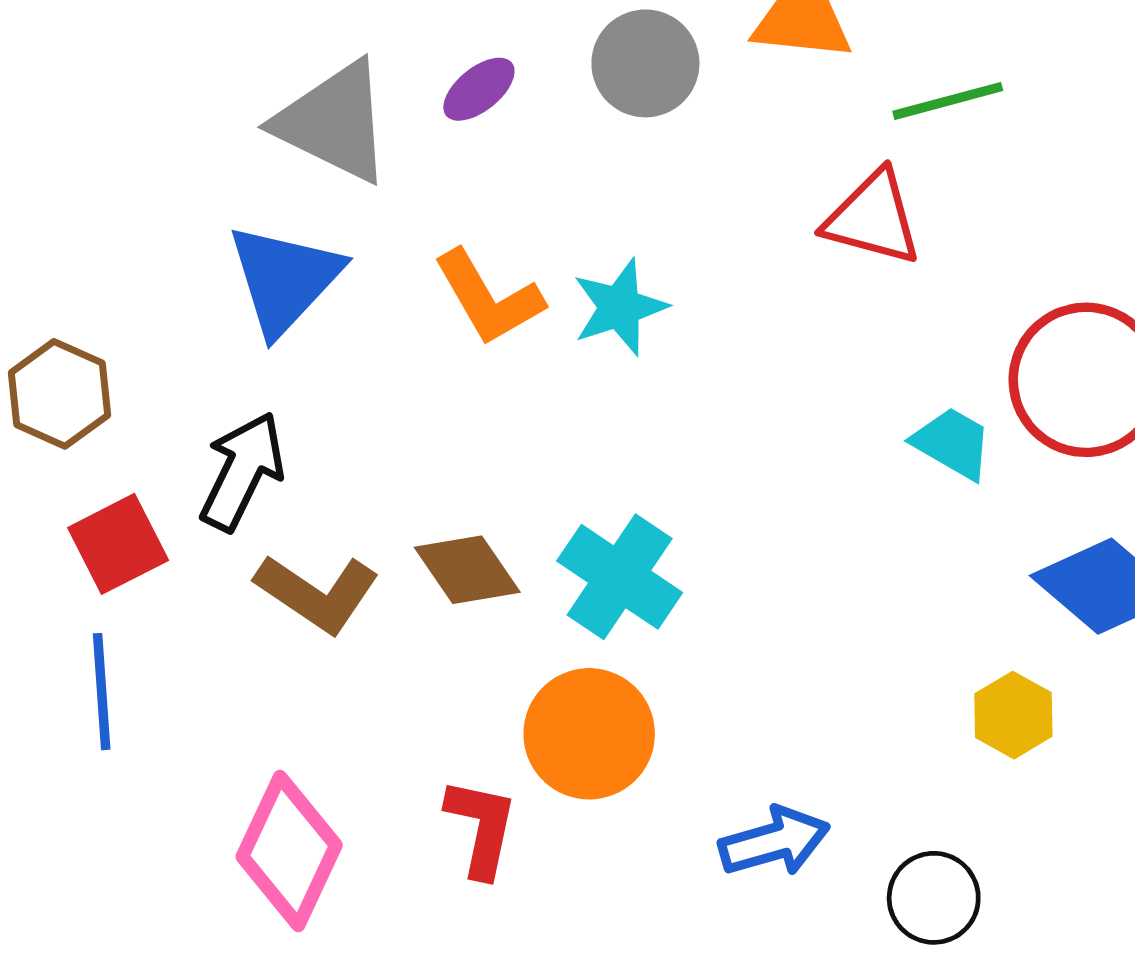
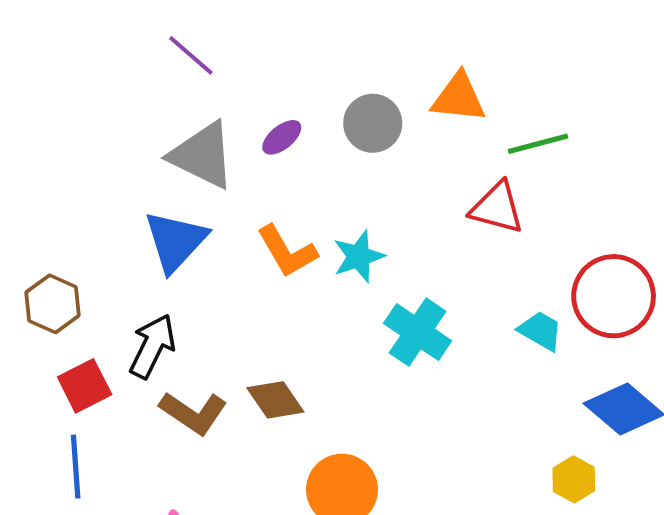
cyan cross: (620, 577) -> (418, 332), moved

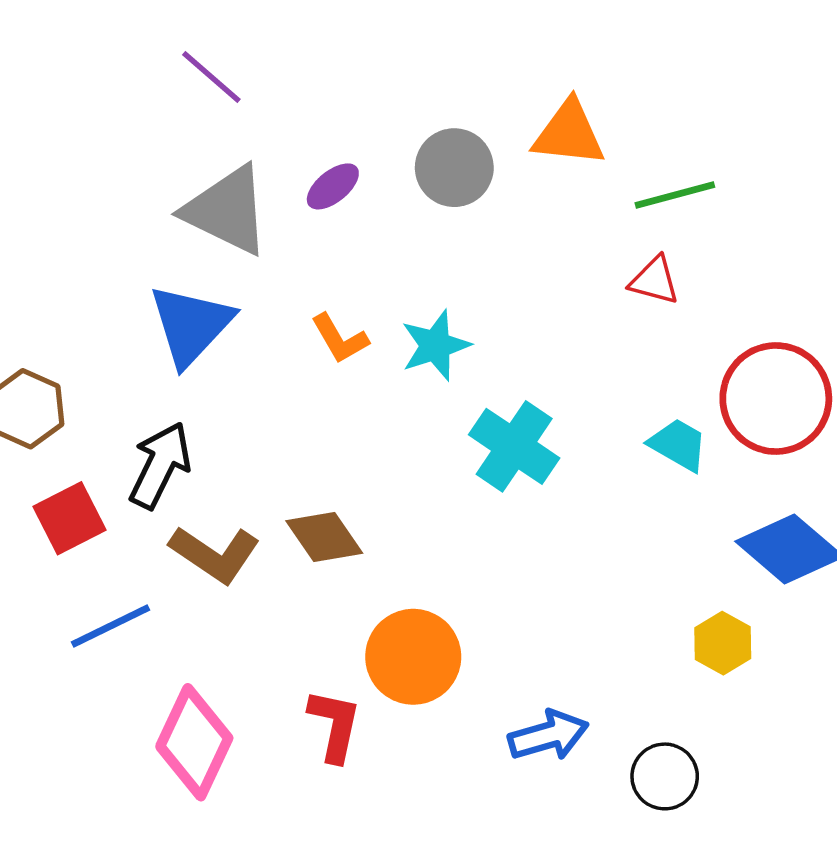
red triangle: (497, 208) -> (654, 280), moved, size x0.7
orange L-shape: (287, 251) -> (340, 339), size x0.7
blue line: (76, 467) -> (110, 626), moved, turned 68

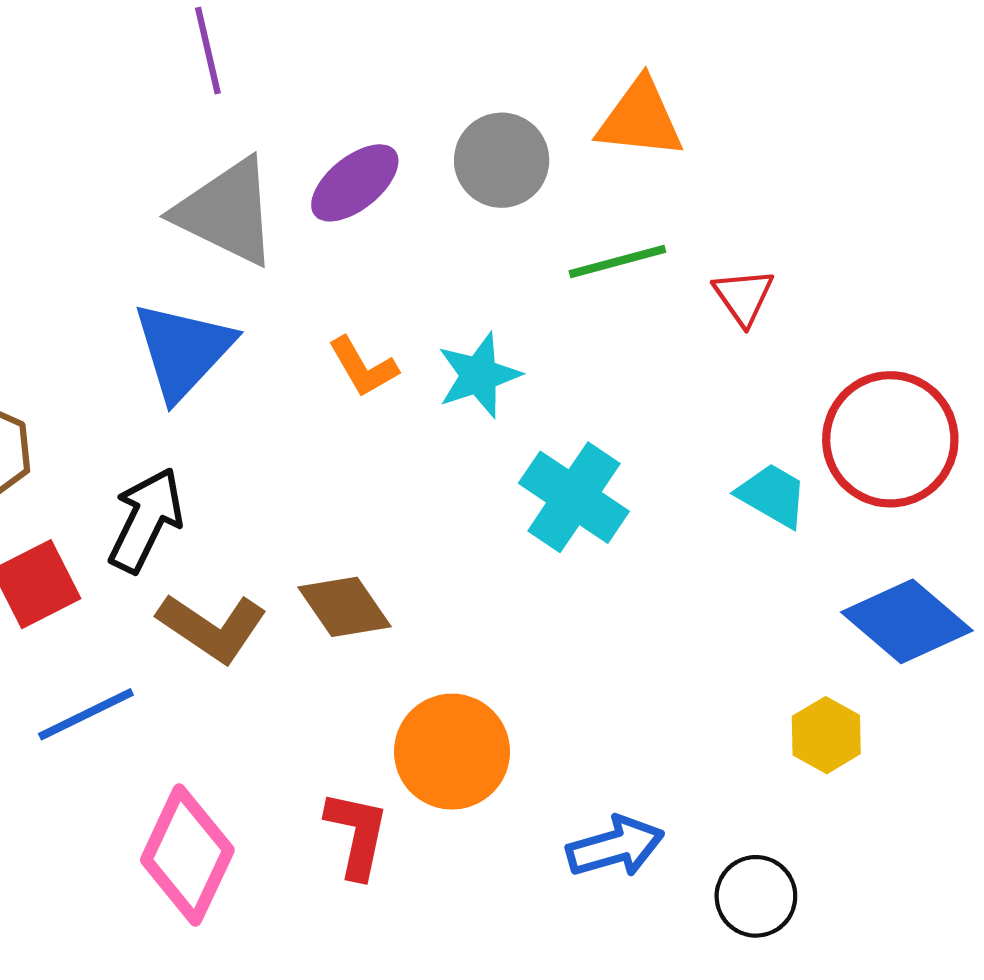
purple line: (211, 77) -> (208, 51), turned 36
purple ellipse: (333, 186) -> (355, 183), size x1.4
green line: (675, 195) -> (617, 262), moved
red triangle: (654, 280) -> (744, 297), turned 40

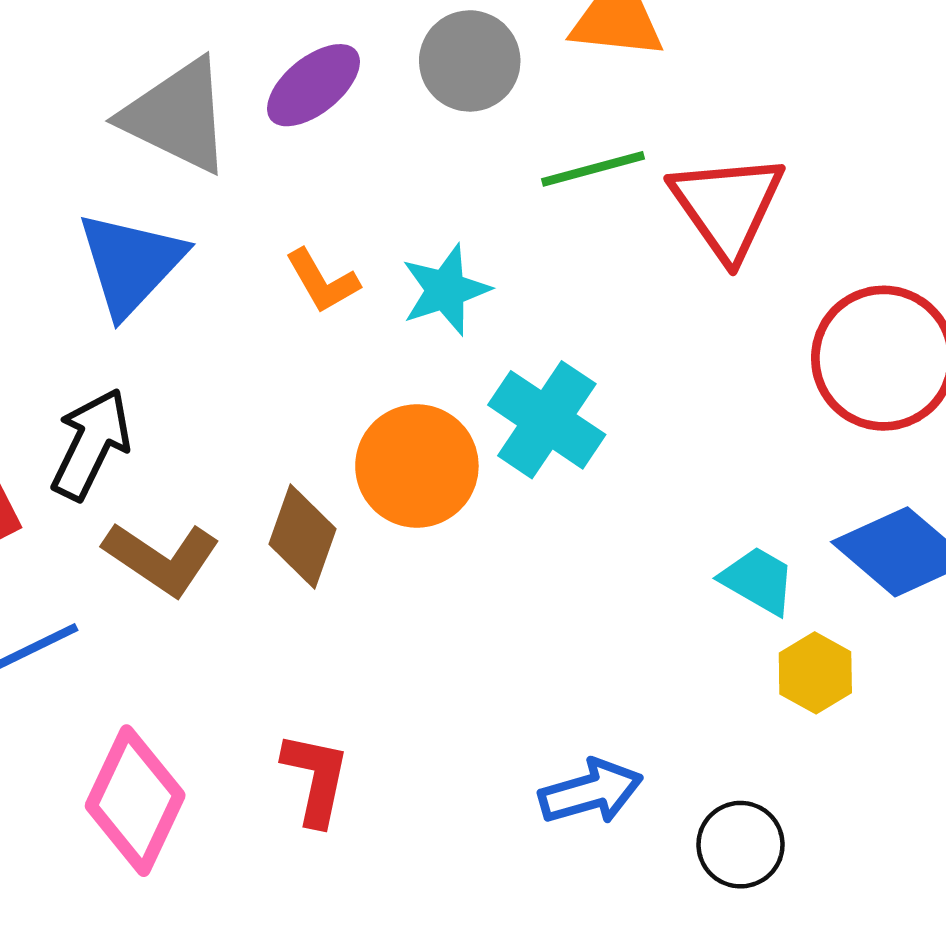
red triangle: (744, 297) -> (727, 206), size x1.8
cyan trapezoid: (772, 495) -> (758, 580), moved
brown diamond: (344, 607) -> (302, 536), turned 54
orange circle: (452, 752) -> (417, 466), moved

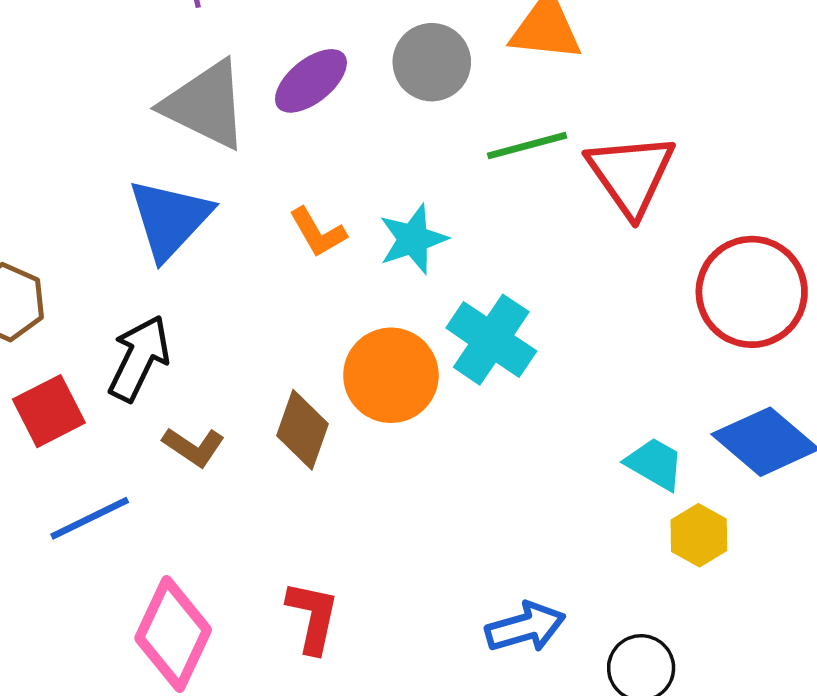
brown L-shape: (162, 558) -> (194, 447), size x0.7

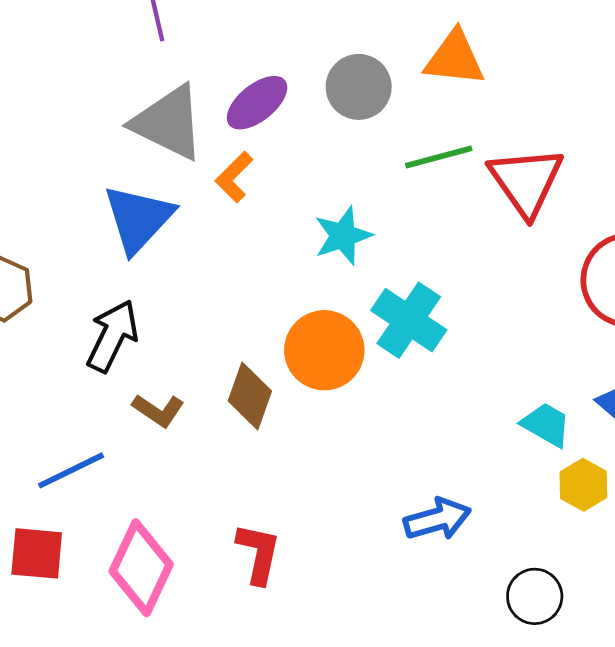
orange L-shape: (318, 232) -> (234, 177), moved, turned 75
red square: (49, 411) -> (37, 553), moved, turned 32
blue arrow: (525, 627) -> (437, 519), moved

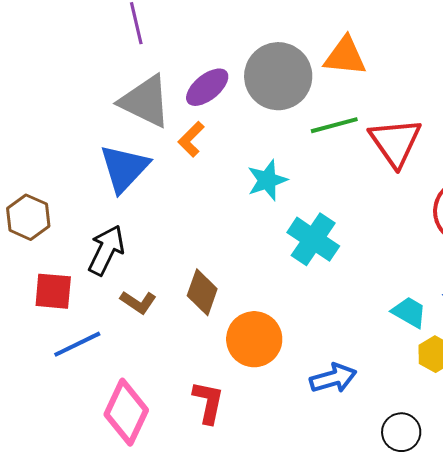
gray circle: (359, 87) -> (278, 76), size x1.5
orange circle: (324, 350) -> (254, 339), moved
red square: (37, 553) -> (53, 291), moved

